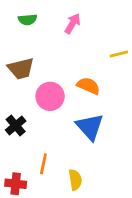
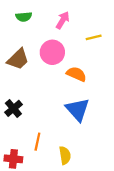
yellow line: (119, 54) -> (94, 37), moved
brown trapezoid: (21, 69) -> (18, 59), turned -30
pink circle: (50, 96) -> (52, 52), moved

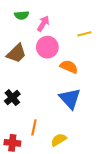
pink arrow: (63, 20) -> (43, 23), moved
yellow semicircle: (65, 155) -> (59, 140), turned -112

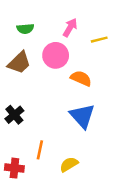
green semicircle: (22, 15) -> (25, 29), moved
pink arrow: (43, 23) -> (70, 28), moved

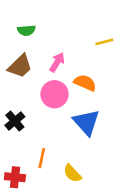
pink arrow: (70, 28) -> (57, 62), moved
pink circle: (56, 55) -> (54, 94), moved
yellow semicircle: (69, 164) -> (72, 173), turned -102

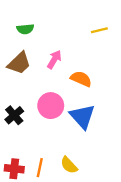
yellow line: (104, 42) -> (99, 30), moved
pink circle: (54, 94) -> (51, 106), moved
orange line: (42, 158) -> (40, 168), moved

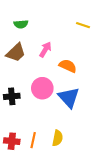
yellow line: (99, 30) -> (83, 25), turned 32
black cross: (14, 115) -> (12, 96), turned 35
yellow semicircle: (69, 165) -> (58, 138), turned -126

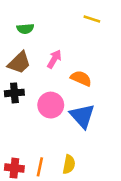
yellow line: (83, 25) -> (92, 19), moved
black cross: (12, 96) -> (14, 93), moved

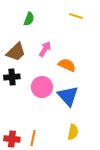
green semicircle: (25, 29) -> (29, 19), moved, turned -64
yellow semicircle: (69, 164) -> (73, 132), moved

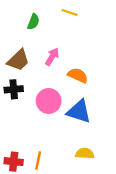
yellow line: (76, 16) -> (70, 12), moved
blue triangle: (68, 96) -> (79, 111), turned -30
yellow semicircle: (73, 132) -> (85, 153), turned -98

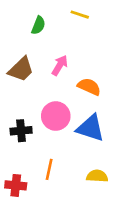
black cross: (14, 89) -> (21, 131), moved
orange line: (38, 160) -> (49, 169), moved

